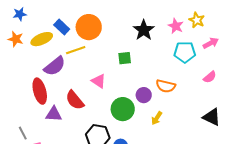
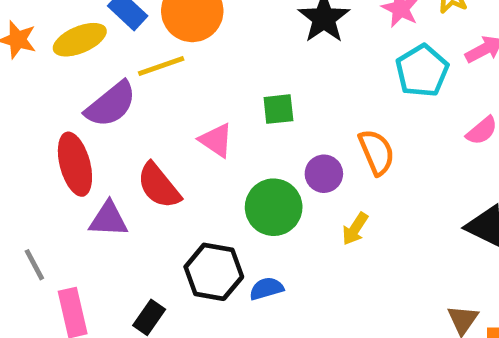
cyan pentagon: (185, 52) -> (422, 71), turned -30
green square: (125, 58) -> (278, 109), moved
orange semicircle: (166, 86) -> (377, 152), turned -126

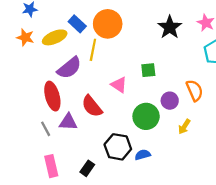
yellow line: (161, 66) -> (93, 50), turned -60
gray line: (34, 265) -> (46, 129), moved

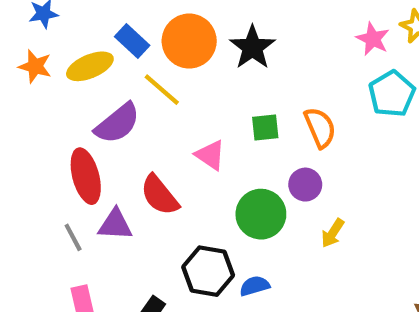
black star: (170, 27) -> (252, 47), moved
yellow line: (93, 50) -> (162, 90), turned -60
orange semicircle: (195, 90) -> (320, 128), moved

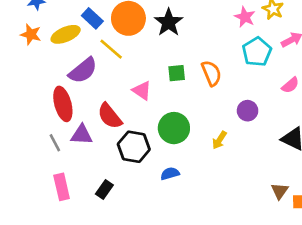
purple circle: (305, 185) -> (248, 111), moved
black hexagon: (208, 271) -> (134, 147), moved

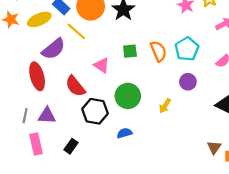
cyan pentagon: (257, 52) -> (187, 49), moved
purple triangle: (82, 135) -> (47, 116), moved
gray line: (55, 143) -> (25, 116), moved, turned 40

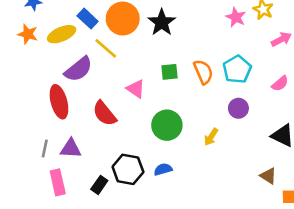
black hexagon: (95, 111) -> (128, 169), moved
brown triangle: (214, 147) -> (268, 176), moved, turned -32

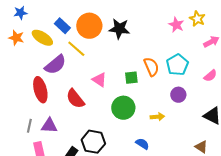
black star: (162, 22) -> (119, 29), turned -30
yellow ellipse: (62, 34) -> (42, 38), turned 55
green square: (169, 72) -> (131, 78), moved
yellow arrow: (211, 137) -> (157, 117), turned -128
blue semicircle: (163, 169) -> (142, 144), moved, turned 48

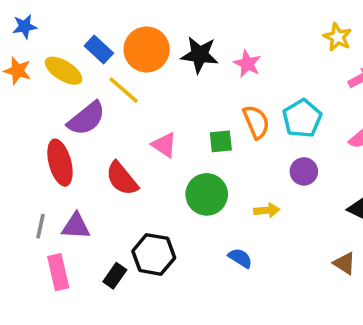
pink star: (176, 25) -> (247, 64), moved

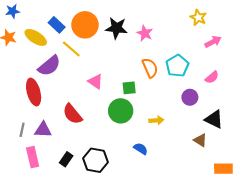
green square: (221, 141) -> (129, 88), moved
purple circle: (304, 171) -> (190, 97), moved
red semicircle: (122, 178) -> (72, 114), moved
black hexagon: (154, 254) -> (95, 160), moved
brown triangle: (345, 263) -> (200, 140), moved

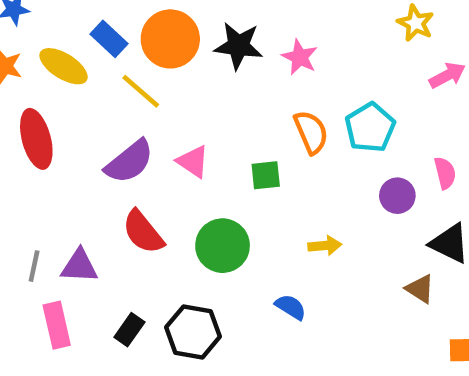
purple semicircle: (49, 66) -> (129, 162), moved
pink semicircle: (212, 77) -> (445, 173), moved, turned -64
red ellipse: (34, 92) -> (36, 139), moved
green circle: (121, 111) -> (223, 246), moved

